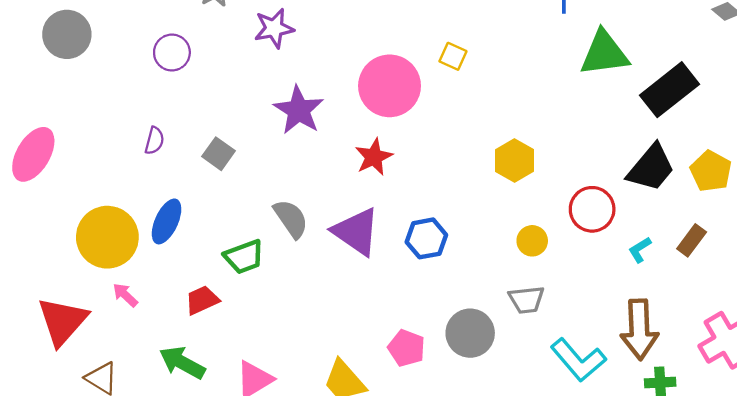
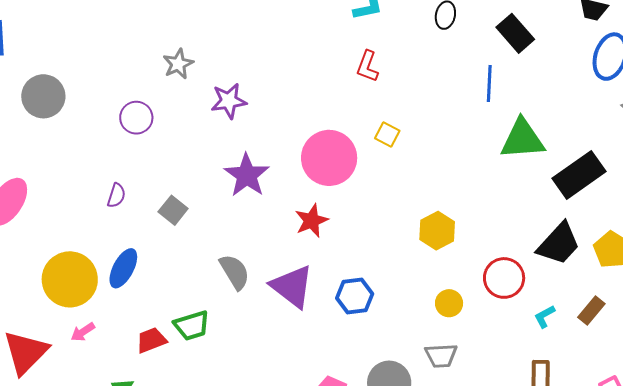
green trapezoid: (244, 257) -> (192, 326), moved
pink arrow: (125, 295) -> (83, 332), turned -80

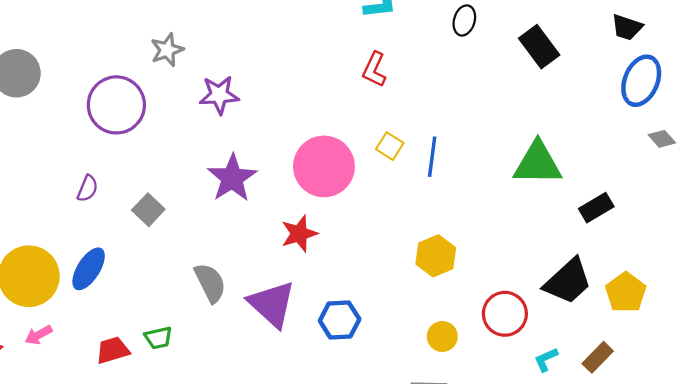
blue line: (489, 83) -> (432, 157), moved
purple circle: (136, 118) -> (116, 105), size x1.6
black rectangle: (579, 175) -> (596, 208), size x0.6
green trapezoid: (192, 326) -> (158, 338), size x0.7

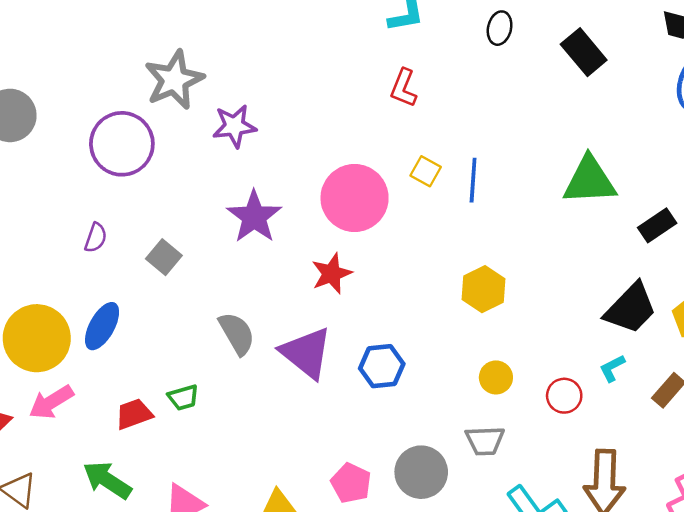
gray star: (167, 50) -> (174, 80), size x1.6
red circle: (505, 314) -> (564, 396), moved, size x0.7
pink arrow: (38, 335) -> (51, 402), size x1.5
cyan L-shape: (546, 360) -> (612, 368), moved

